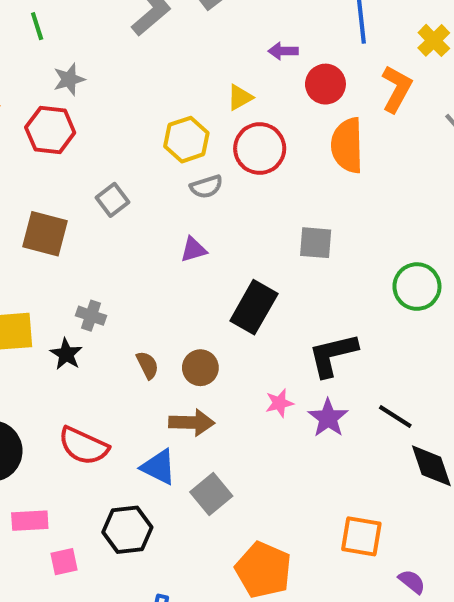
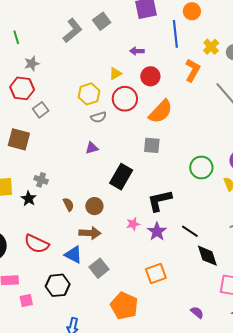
red circle: (325, 84) -> (150, 76), moved
orange semicircle: (347, 145) -> (161, 112), moved, turned -136
gray square: (113, 200) -> (41, 110), moved
orange square: (361, 536) -> (156, 273), moved, turned -30

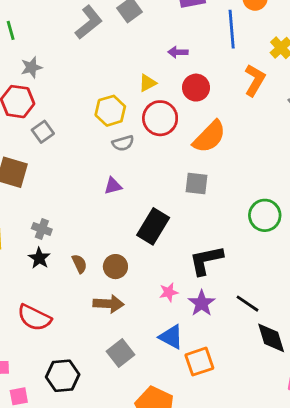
black star: (29, 199) -> (39, 258), moved
blue triangle: (73, 255) -> (171, 337), moved

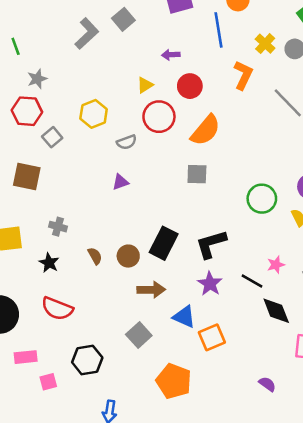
yellow hexagon: (110, 111) -> (94, 114), moved
black rectangle: (153, 226) -> (164, 243), moved
black star: (39, 258) -> (49, 263), moved
pink star: (169, 292) -> (276, 265), moved
brown arrow: (108, 304) -> (151, 290), moved

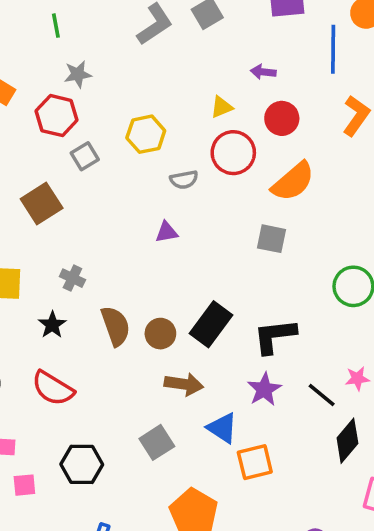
brown square: (27, 177) -> (42, 204), turned 36
brown semicircle: (95, 256) -> (116, 326), size x1.6
black diamond: (276, 311) -> (347, 441), turned 52

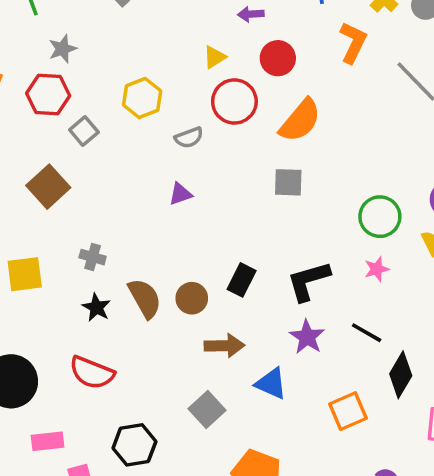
black rectangle: (211, 324) -> (242, 280), size x0.7
black star: (52, 325) -> (96, 307), moved
pink star: (357, 379) -> (377, 269), moved
orange square: (255, 462) -> (348, 411), moved

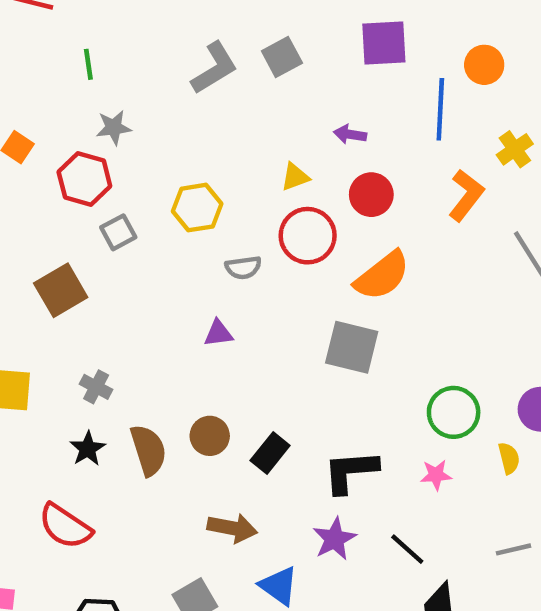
gray square: (288, 182) -> (352, 347), size x1.4
brown circle: (192, 298) -> (210, 436), moved

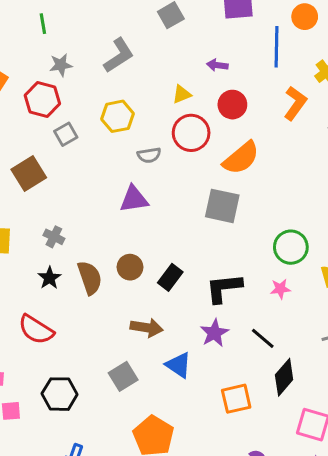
gray L-shape: (214, 68) -> (119, 55), moved
purple triangle: (218, 333) -> (134, 199), size x1.5

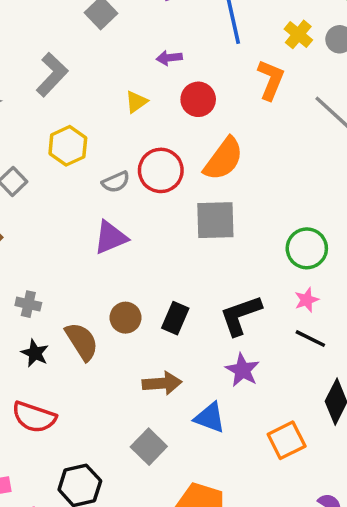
red circle: (191, 133) -> (161, 170), moved
black line: (263, 338) -> (310, 339), moved

